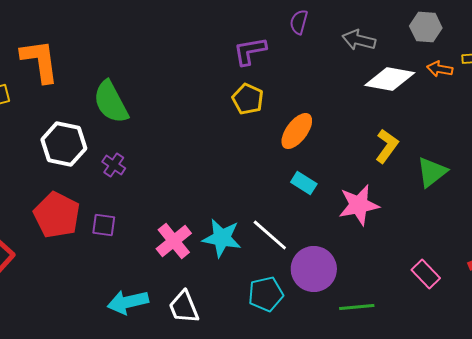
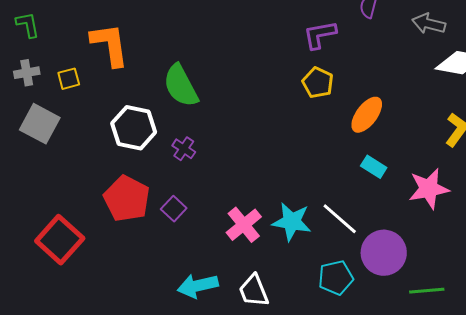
purple square: (104, 225) -> (174, 209), turned 35

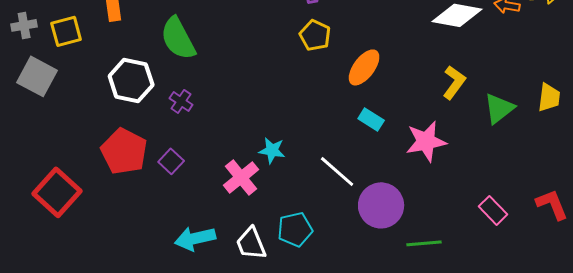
yellow square: (69, 79) -> (66, 31), size x1.4
cyan star: (292, 222) -> (272, 150), moved, size x0.7
cyan pentagon: (336, 278) -> (295, 229), moved

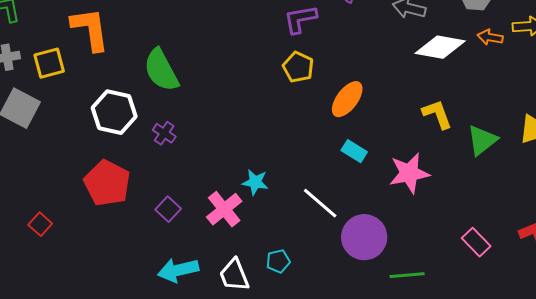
yellow L-shape: (454, 82) -> (437, 114), turned -56
purple square: (171, 161) -> (168, 209), moved
red square: (57, 192) -> (40, 224), size x0.5
cyan pentagon: (295, 229) -> (278, 261), size x0.7

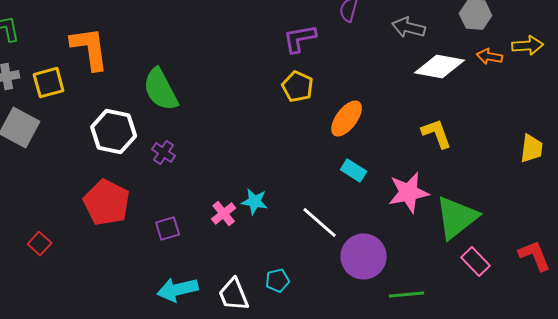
green triangle: (482, 140) -> (457, 218), moved, size x1.4
purple square: (168, 209) -> (168, 228), turned 30
pink cross: (224, 209) -> (224, 214), moved, size x0.7

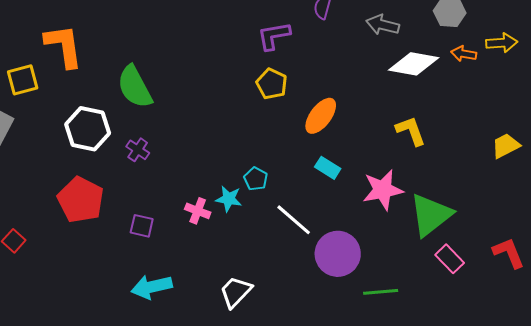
yellow trapezoid: (532, 148) -> (506, 146), turned -124
pink cross: (224, 214) -> (198, 211), turned -30
purple square: (168, 228) -> (142, 226), turned 30
cyan pentagon: (278, 280) -> (256, 179), moved, turned -30
white trapezoid: (234, 294) -> (236, 292), moved, turned 66

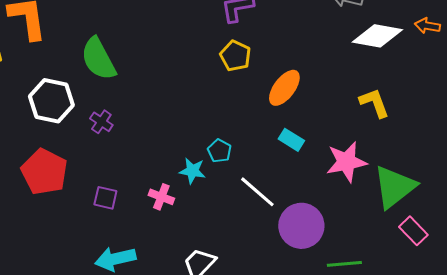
pink cross: (198, 211) -> (161, 197), moved

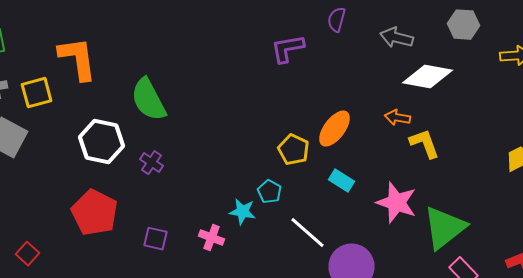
orange arrow: (427, 26) -> (398, 118), moved
yellow pentagon: (235, 56) -> (294, 150), moved
pink star: (346, 162) -> (396, 203), turned 30

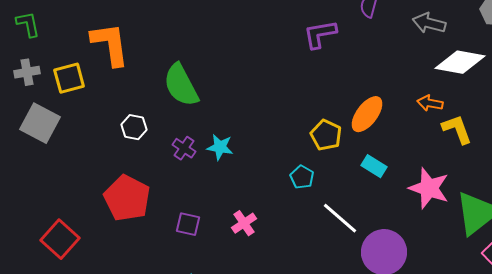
white hexagon: (102, 142) -> (134, 127), size x0.6
cyan star: (242, 212) -> (220, 147), moved
pink cross: (212, 238) -> (244, 223), turned 35
red square: (28, 254) -> (60, 239), size x1.6

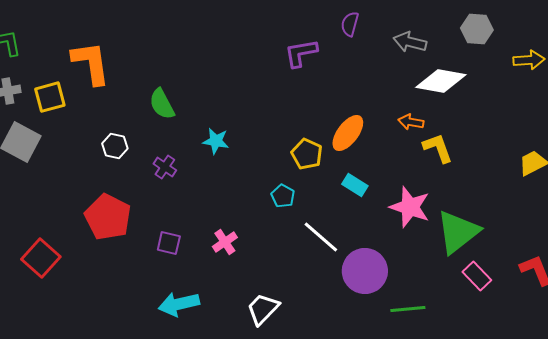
green semicircle: (181, 85) -> (162, 104), size x0.7
cyan star: (220, 147) -> (216, 141), moved

